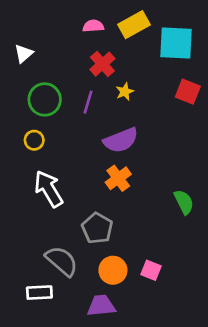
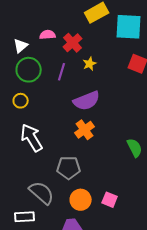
pink semicircle: (93, 26) -> (48, 35), moved
white triangle: (24, 54) -> (21, 46), moved
gray pentagon: (97, 228) -> (69, 168), turned -30

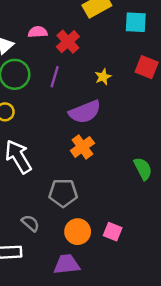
cyan square: (129, 27) -> (136, 22), size x0.7
yellow star: (90, 64) -> (103, 77), moved
gray semicircle: (42, 193) -> (30, 223), size x0.6

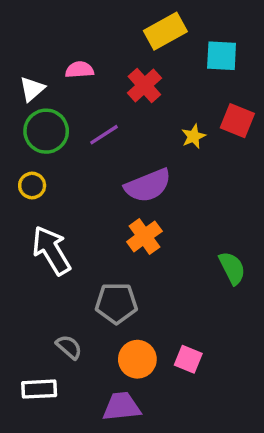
red cross: (68, 42) -> (144, 86), moved
purple line: (55, 77) -> (104, 135), turned 40
yellow star: (103, 77) -> (194, 136), moved

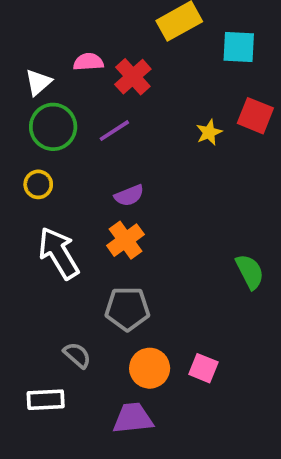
red cross: (144, 86) -> (133, 77), moved
purple semicircle: (148, 186) -> (129, 196), moved, size x0.6
orange cross: (144, 236) -> (125, 240), moved

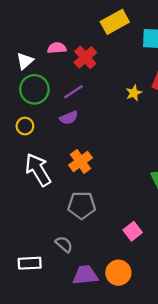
purple semicircle: (129, 196) -> (69, 118), moved
gray semicircle: (77, 355) -> (64, 244), moved
orange circle: (150, 368) -> (118, 273), moved
pink square: (203, 368) -> (133, 231), moved, turned 30

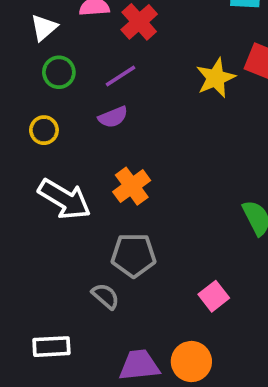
green circle: (34, 89) -> (59, 72), size x0.7
yellow star: (134, 93) -> (216, 78), size x1.5
white arrow: (38, 170) -> (64, 199), turned 152
gray semicircle: (64, 244) -> (106, 296), moved

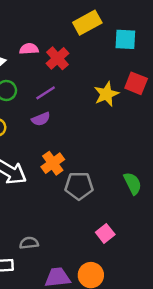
gray pentagon: (134, 255) -> (79, 186), moved
gray semicircle: (106, 296) -> (29, 243), moved, turned -48

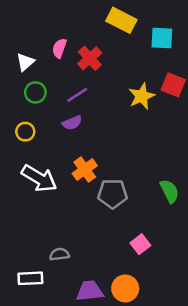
yellow rectangle: (87, 23) -> (121, 20), turned 56
pink semicircle: (29, 49) -> (59, 48), turned -66

